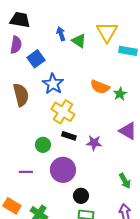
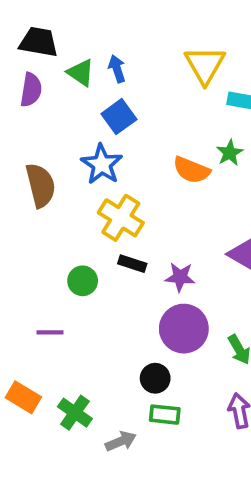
green triangle: (79, 41) -> (81, 73), moved
blue square: (36, 59) -> (119, 117), moved
green star: (120, 94) -> (230, 153), moved
purple circle: (63, 170) -> (184, 329), moved

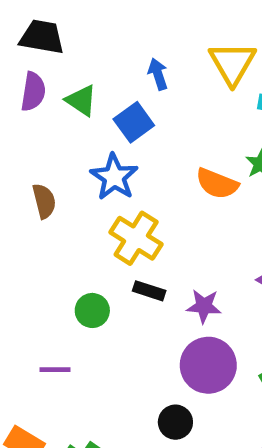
blue arrow: (117, 69) -> (158, 74), moved
green triangle: (81, 73) -> (81, 100), moved
brown semicircle: (41, 185) -> (44, 201), size x0.7

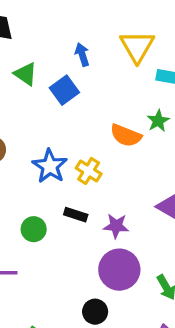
blue star: (114, 177) -> (50, 166), moved
yellow cross: (136, 238) -> (89, 171), moved, size x0.7

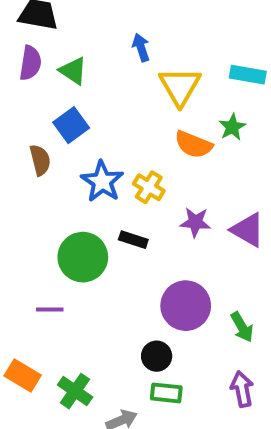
yellow triangle: (137, 46) -> (180, 86), moved
blue square: (64, 90) -> (71, 125), moved
purple star: (116, 226) -> (195, 222), moved
green circle: (34, 229) -> (83, 257), size x1.6

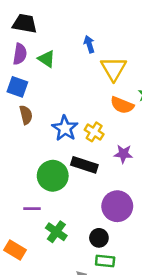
blue square: (71, 125) -> (17, 87), moved, turned -35
black rectangle: (133, 240) -> (84, 165), size x1.5
green cross: (75, 391) -> (56, 232), moved

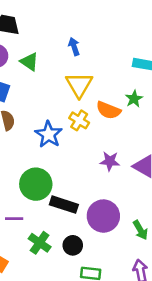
yellow triangle: (114, 69) -> (79, 85), moved
yellow cross: (94, 132) -> (79, 120), moved
black rectangle: (84, 165) -> (64, 205), moved
black circle: (99, 238) -> (73, 245), moved

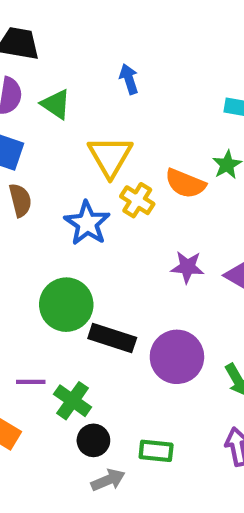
yellow triangle: (79, 85) -> (110, 156), moved
purple line: (14, 219) -> (31, 382), moved
black circle: (73, 245) -> (93, 440), moved

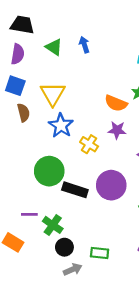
green triangle: (56, 104) -> (54, 47), moved
yellow triangle: (110, 156) -> (53, 94), moved
yellow cross: (137, 200) -> (89, 144), moved
purple star: (187, 267) -> (117, 130), moved
purple circle: (177, 357) -> (111, 185), moved

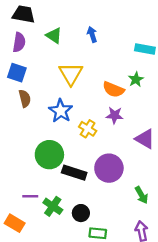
blue arrow: (84, 45) -> (92, 34), moved
yellow triangle: (53, 94) -> (71, 74), moved
black circle: (64, 247) -> (81, 213), moved

